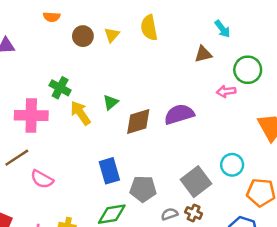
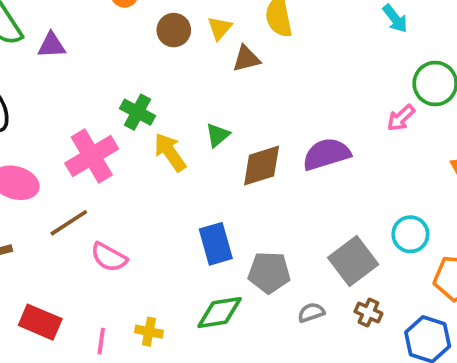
brown triangle: (203, 54) -> (246, 59), moved
pink arrow: (226, 91) -> (401, 118), turned -36
pink cross: (31, 115) -> (92, 156), turned -32
brown cross: (194, 213) -> (368, 313), moved

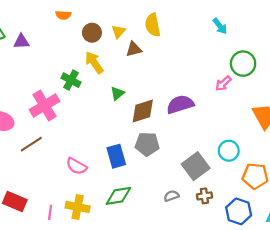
yellow arrow: (170, 152) -> (94, 62), moved
pink semicircle: (109, 257) -> (77, 166), moved
gray pentagon: (269, 272) -> (147, 144), moved
brown cross: (368, 313) -> (204, 196), turned -32
yellow cross: (149, 332) -> (78, 207), size x1.5

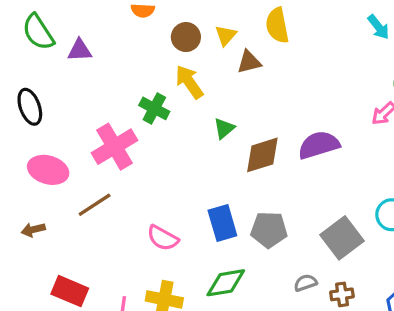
gray pentagon: (147, 144) -> (269, 230), moved
brown cross: (204, 196) -> (342, 294), moved

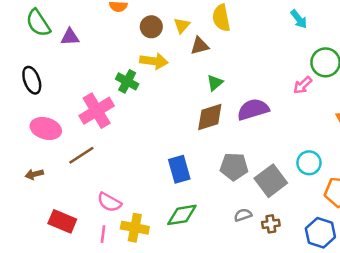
yellow arrow: (189, 82) -> (154, 61), turned 132
green triangle: (224, 128) -> (215, 83), moved
gray pentagon: (269, 230) -> (234, 167), moved
pink semicircle: (163, 238) -> (109, 202), moved

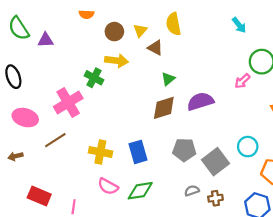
brown triangle: (200, 46) -> (155, 48), turned 42
pink semicircle: (109, 202) -> (108, 186), moved
yellow cross: (135, 228) -> (100, 152), moved

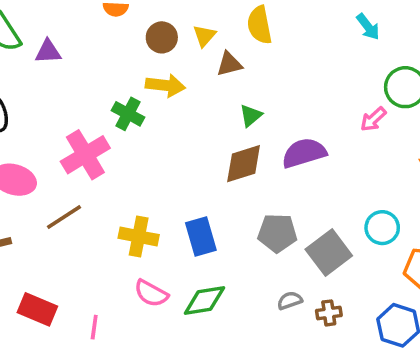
brown triangle: (155, 48) -> (229, 64), turned -42

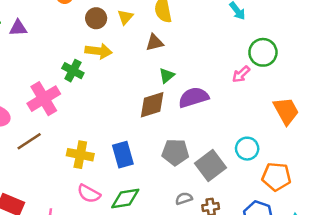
brown triangle: (229, 64) -> (155, 43), moved
green triangle: (251, 116) -> (167, 75), moved

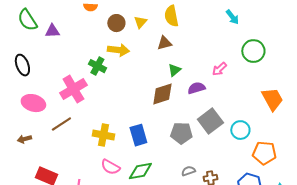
pink arrow: (241, 74) -> (219, 69), moved
purple semicircle: (194, 97) -> (196, 88), size x0.7
gray square: (211, 166) -> (210, 121), moved

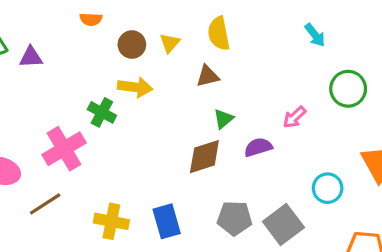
gray square: (210, 121) -> (283, 224), moved
cyan circle: (240, 130) -> (328, 188), moved

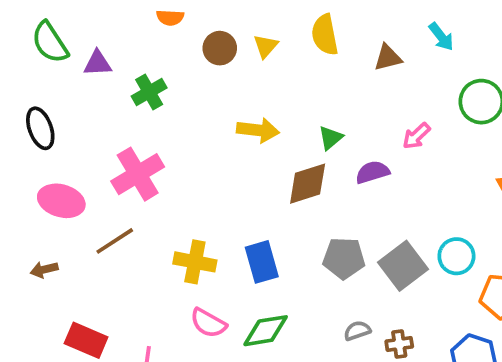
brown triangle: (208, 76) -> (388, 58), moved
yellow arrow: (135, 87) -> (258, 130), moved
green cross: (102, 112) -> (149, 92), moved, turned 32
cyan circle: (328, 188) -> (456, 256), moved

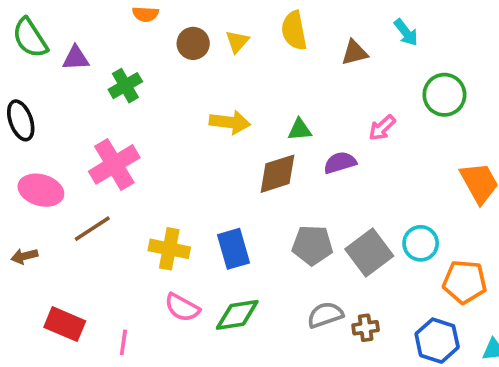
green triangle: (330, 138) -> (300, 130), turned 35
gray semicircle: (357, 331) -> (325, 315), size x1.4

